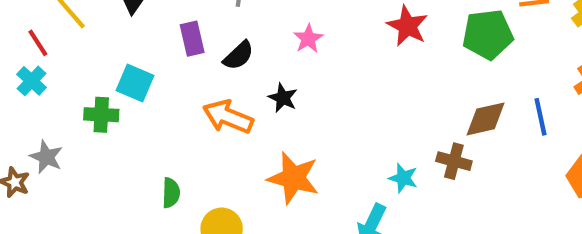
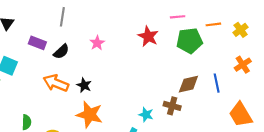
purple rectangle: (192, 39) -> (37, 43), turned -56
black star: (283, 98) -> (84, 85), moved

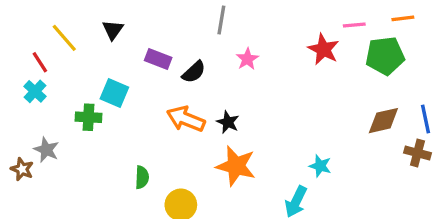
gray line: (62, 17) -> (221, 20), moved
pink line: (178, 17) -> (354, 25), moved
orange line: (213, 24) -> (403, 18), moved
brown cross: (172, 106) -> (417, 153), moved

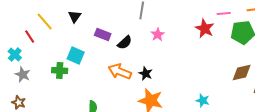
cyan cross: (35, 91) -> (15, 54), moved
gray star: (46, 150) -> (23, 74), moved

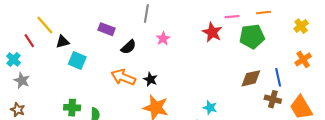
black triangle: (75, 16) -> (63, 42), moved, turned 40
purple rectangle: (103, 34) -> (107, 29), moved
green cross: (60, 70) -> (72, 108), moved

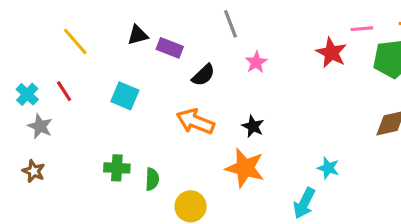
gray line: (146, 13) -> (231, 24), turned -30
red line: (29, 41) -> (64, 91), moved
black triangle: (63, 42) -> (138, 35), moved
black star: (150, 79) -> (253, 126), moved

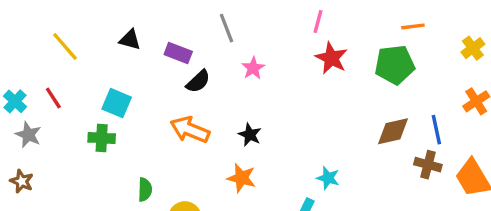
pink line: (362, 29) -> (318, 21), moved, turned -70
black triangle: (138, 35) -> (130, 40), turned 30
purple rectangle: (170, 48) -> (178, 53), moved
green cross: (117, 168) -> (102, 138), moved
orange star: (245, 168) -> (241, 178), size x0.7

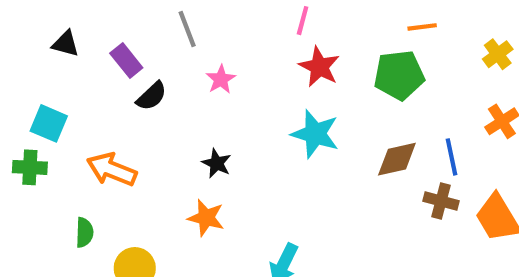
purple rectangle: (178, 53) -> (126, 60), turned 30
orange arrow: (190, 130) -> (112, 170), moved
cyan star: (328, 178) -> (315, 134), moved, size x1.6

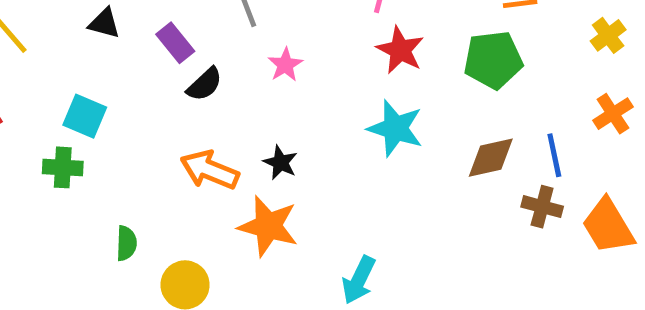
orange arrow: (112, 170) -> (209, 170), moved
orange star: (206, 218) -> (268, 226), size x1.4

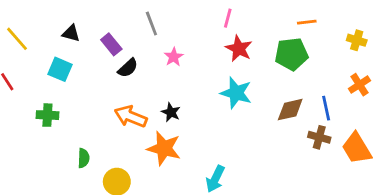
yellow cross: (608, 35) -> (357, 40), turned -36
cyan square: (85, 116) -> (60, 69), moved

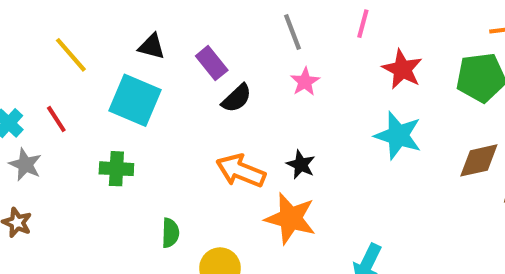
pink line: (228, 18) -> (363, 24), moved
gray line: (151, 24) -> (293, 32), moved
cyan square: (60, 69) -> (135, 100), size x1.4

